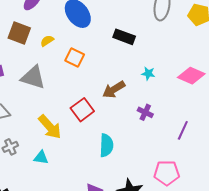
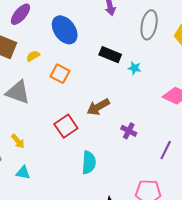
cyan star: (148, 73) -> (134, 68), moved
yellow arrow: (50, 127) -> (18, 141), moved, size x0.6

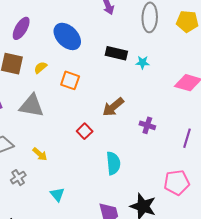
red square: (66, 126) -> (85, 131), size x0.7
cyan triangle: (23, 173) -> (57, 194), moved, turned 49

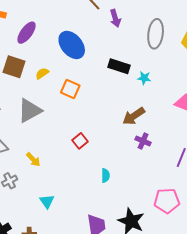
gray triangle: (32, 106) -> (30, 111), turned -44
brown arrow: (113, 107) -> (134, 116), moved
cyan semicircle: (113, 163) -> (106, 176), size x0.6

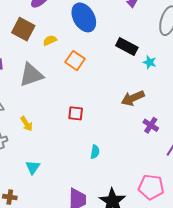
red square: (80, 141) -> (76, 113), turned 35
purple cross: (143, 141) -> (151, 125), moved

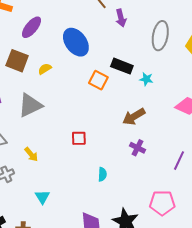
orange square: (75, 61) -> (98, 80), moved
purple cross: (151, 125) -> (138, 148), moved

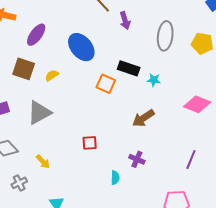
purple cross: (138, 148) -> (137, 159), moved

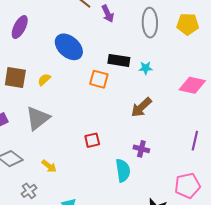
purple ellipse: (36, 35) -> (20, 27), moved
cyan semicircle: (115, 178) -> (123, 170), size x1.6

